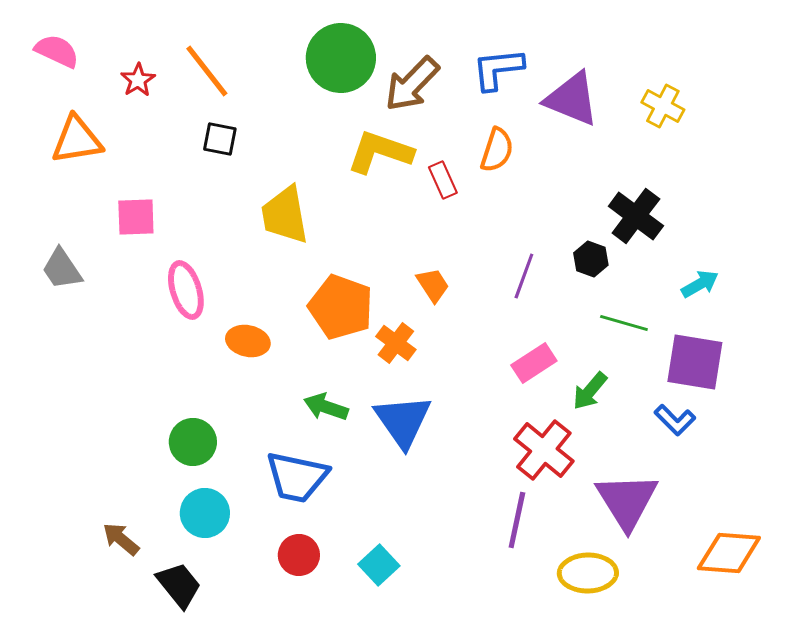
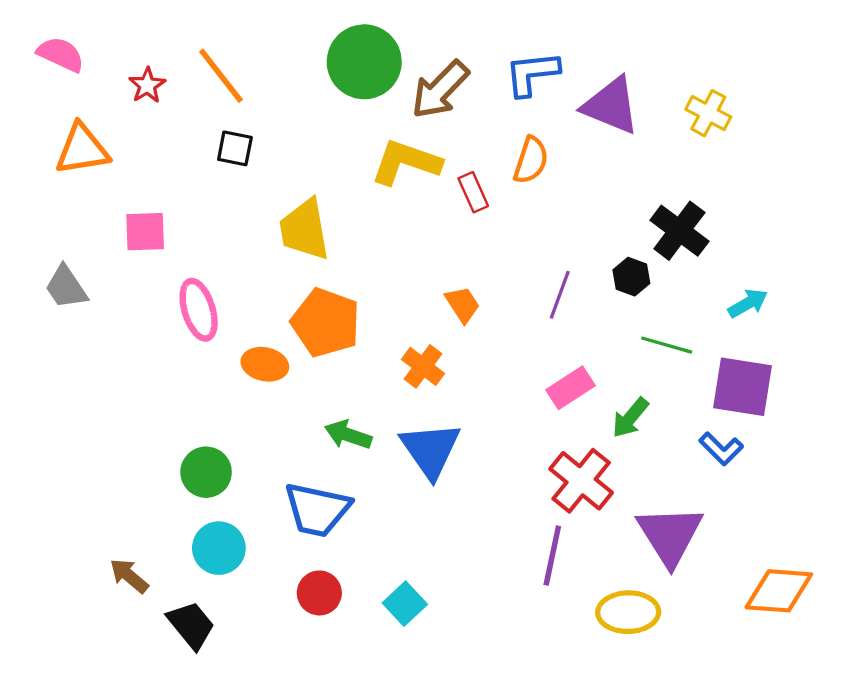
orange pentagon: (341, 307) -> (326, 323), moved

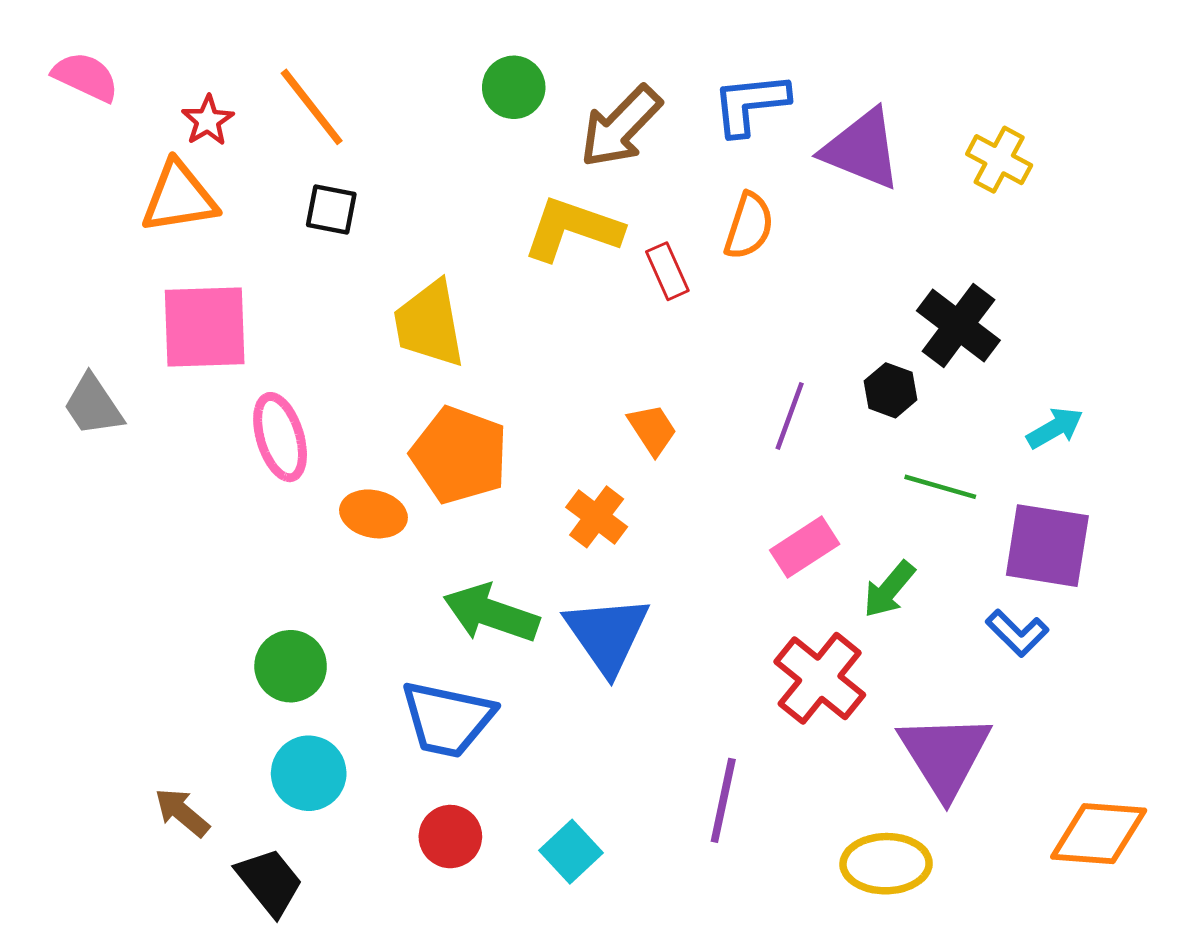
green circle: (364, 62) -> (514, 87), size x0.6
orange triangle: (82, 149) -> (179, 197), moved
pink square: (145, 232) -> (205, 327), size x1.5
green arrow: (348, 435) -> (491, 613), size x1.4
purple line: (552, 556) -> (723, 800), moved

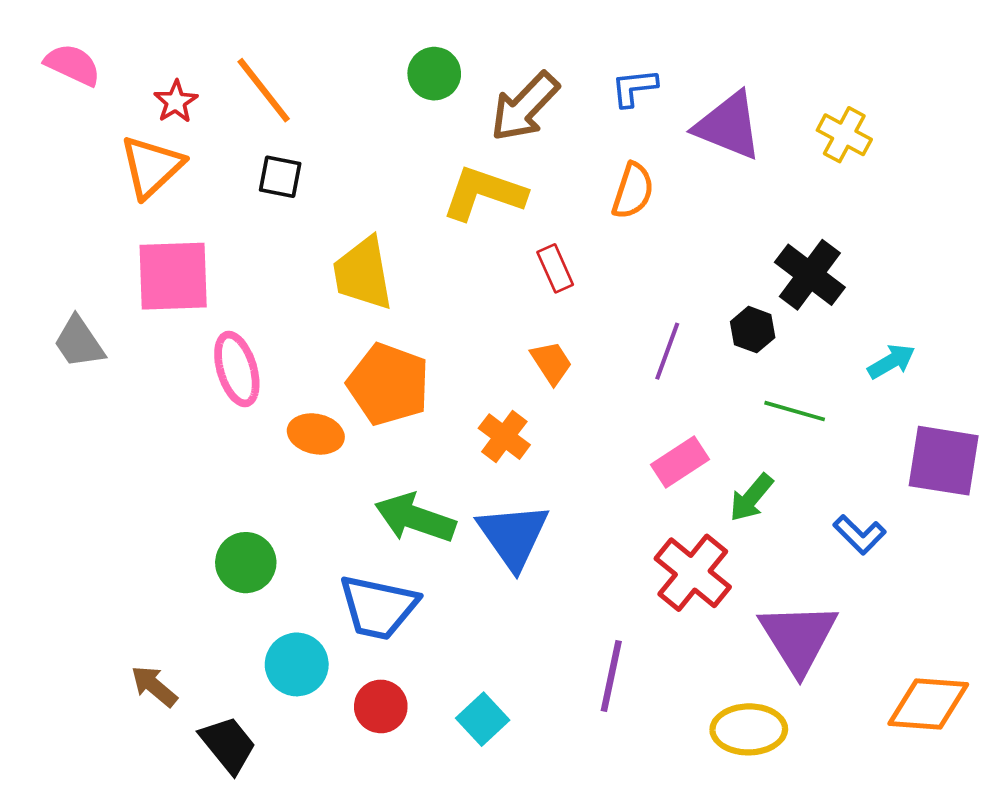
blue L-shape: (750, 104) -> (634, 88), size x0.7
orange triangle: (179, 197) -> (152, 167), turned -34
red rectangle: (667, 271) -> (555, 268), moved
purple square: (1047, 546) -> (944, 461), moved
cyan circle: (309, 773) -> (297, 664), moved

